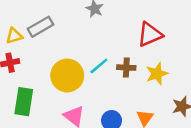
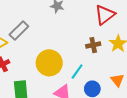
cyan line: (99, 66) -> (77, 72), moved

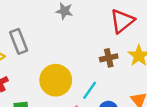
gray rectangle: (19, 30) -> (19, 41), turned -66

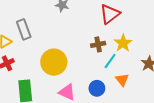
cyan line: (90, 90) -> (110, 61), moved

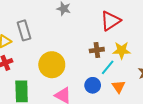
yellow star: (123, 43) -> (122, 50), turned 30
blue circle: (97, 88) -> (93, 85), moved

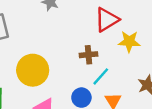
yellow star: (122, 50) -> (129, 42), moved

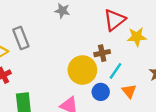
yellow circle: (33, 70) -> (82, 70), moved

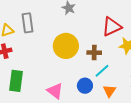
yellow circle: (82, 70) -> (66, 46), moved

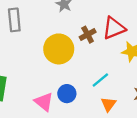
brown cross: (94, 53) -> (88, 35), moved, turned -32
blue circle: (85, 86) -> (67, 94), moved

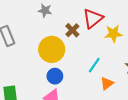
blue circle: (67, 94) -> (55, 76), moved
orange triangle: (108, 104) -> (107, 83), turned 32

